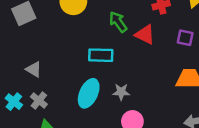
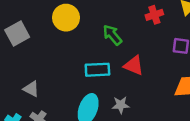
red triangle: (145, 34) -> (134, 65), moved

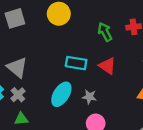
green arrow: (112, 35) -> (105, 32), moved
gray triangle: (31, 89) -> (17, 68), size x1.5

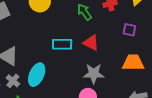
cyan ellipse: (61, 94) -> (37, 75), moved
gray star: (89, 97) -> (94, 74), moved, size x1.5

